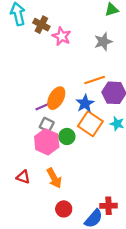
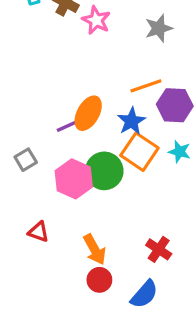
gray square: (47, 125) -> (26, 160), moved, turned 32
green circle: (67, 136) -> (104, 171), size x1.5
orange arrow: (54, 178) -> (95, 249), moved
red cross: (108, 206) -> (159, 249), moved, turned 35

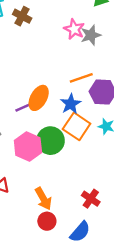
pink star: (96, 20) -> (74, 29), moved

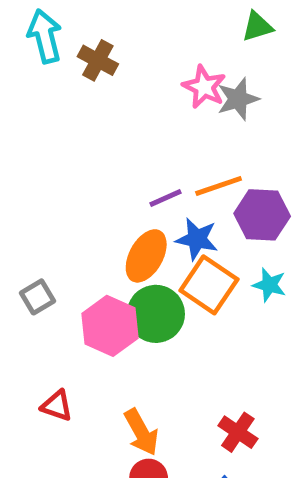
orange ellipse: (39, 98) -> (146, 256), moved
blue star: (71, 104) -> (197, 239), turned -30
purple line: (23, 107) -> (165, 198), moved

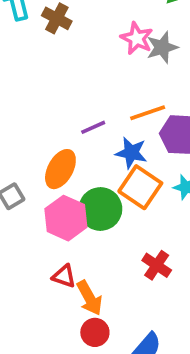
purple line: (165, 198) -> (93, 127), moved
orange ellipse: (146, 256) -> (60, 169), moved
red triangle: (57, 406) -> (64, 276), moved
red cross: (238, 432) -> (157, 265), moved

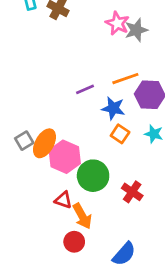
orange ellipse: (60, 169) -> (45, 143), moved
orange square: (140, 187) -> (120, 134), size x0.6
green circle: (100, 209) -> (93, 176), moved
red circle: (95, 332) -> (74, 242), moved

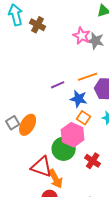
gray star: (136, 30) -> (96, 41), turned 30
pink hexagon: (65, 157) -> (73, 135), moved
red triangle: (63, 200) -> (42, 167), size x1.6

